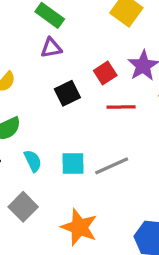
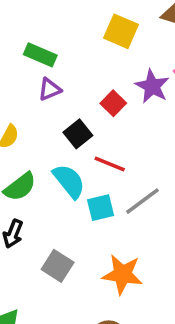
red line: (121, 107) -> (110, 164), moved, turned 36
cyan semicircle: (33, 161) -> (69, 181), moved, size x1.5

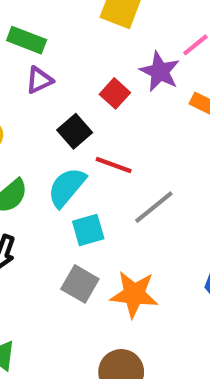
cyan semicircle: (69, 181) -> (67, 187), turned -99
cyan square: (101, 208) -> (88, 230), moved
gray square: (58, 266) -> (80, 284), moved

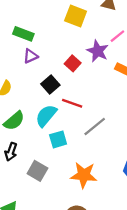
gray square: (80, 284) -> (37, 171), moved

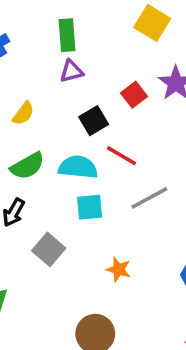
green rectangle: (23, 34) -> (67, 35), turned 54
cyan semicircle: (46, 116) -> (78, 167), turned 45
orange star: (84, 175) -> (119, 269), size x0.6

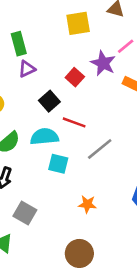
yellow square: (152, 23) -> (78, 23), turned -30
cyan square: (90, 207) -> (58, 164), turned 30
gray square: (49, 249) -> (25, 213), moved

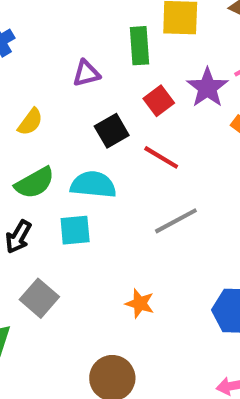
green rectangle: (19, 44) -> (140, 46), moved
red line: (74, 122) -> (161, 157), moved
cyan square: (58, 164) -> (75, 230), moved, turned -30

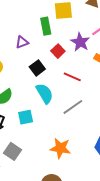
red line: (161, 157) -> (72, 77), moved
cyan semicircle: (93, 185) -> (45, 93), moved, turned 60
orange star: (140, 303) -> (60, 148), size x1.5

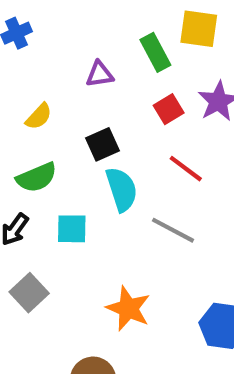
green rectangle: (46, 26) -> (155, 52), turned -30
black square: (37, 68) -> (102, 144), moved
gray line: (73, 107) -> (173, 230), turned 50

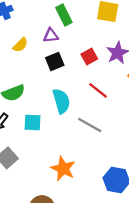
green rectangle: (155, 52) -> (64, 15), moved
yellow semicircle: (39, 116) -> (20, 45), moved
black square: (102, 144) -> (55, 61), moved

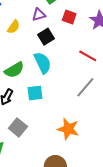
red square: (89, 56) -> (69, 17), moved, turned -32
cyan semicircle: (61, 101) -> (43, 63), moved
gray line: (90, 125) -> (85, 87), turned -70

